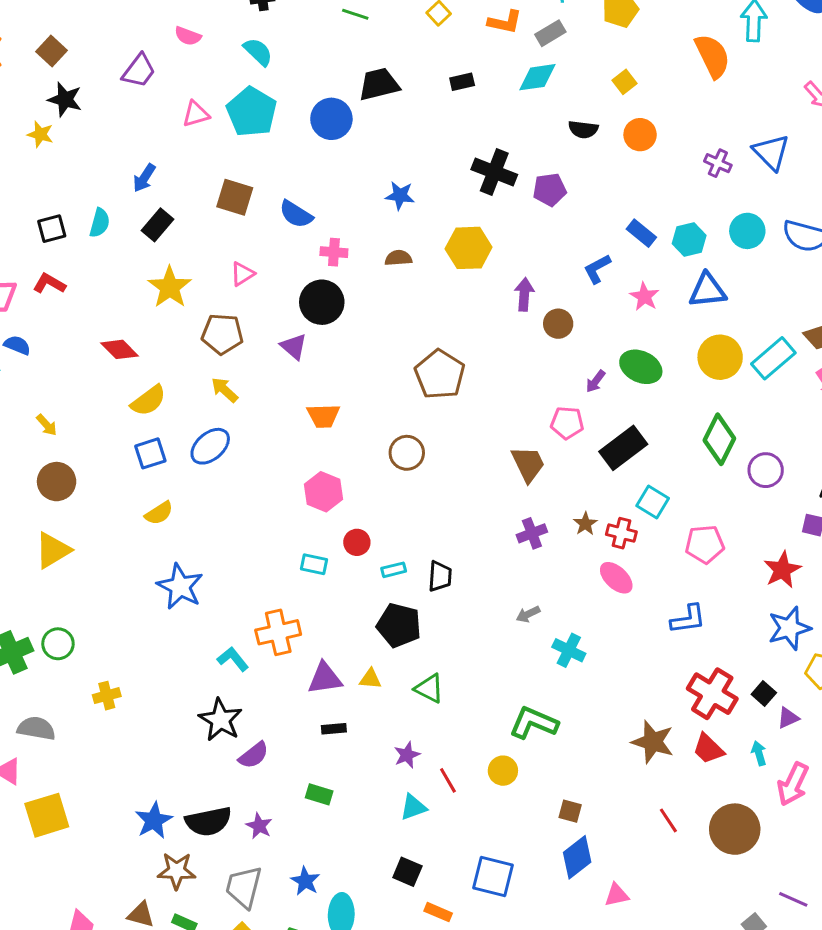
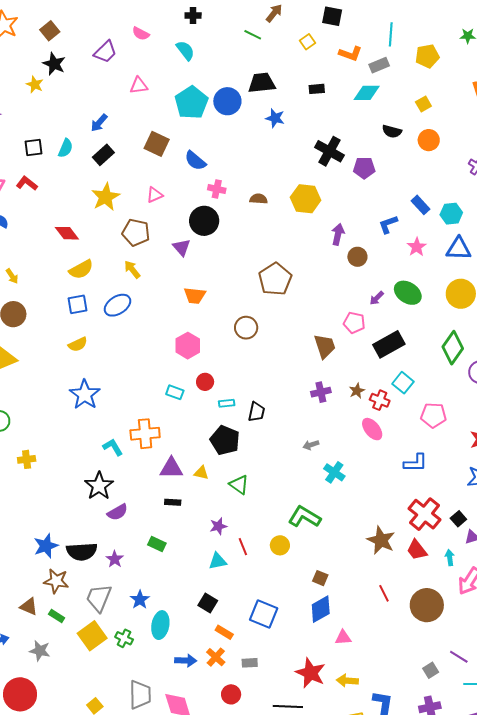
cyan pentagon: (252, 112) -> (191, 103), moved
blue star: (400, 196) -> (275, 118), moved

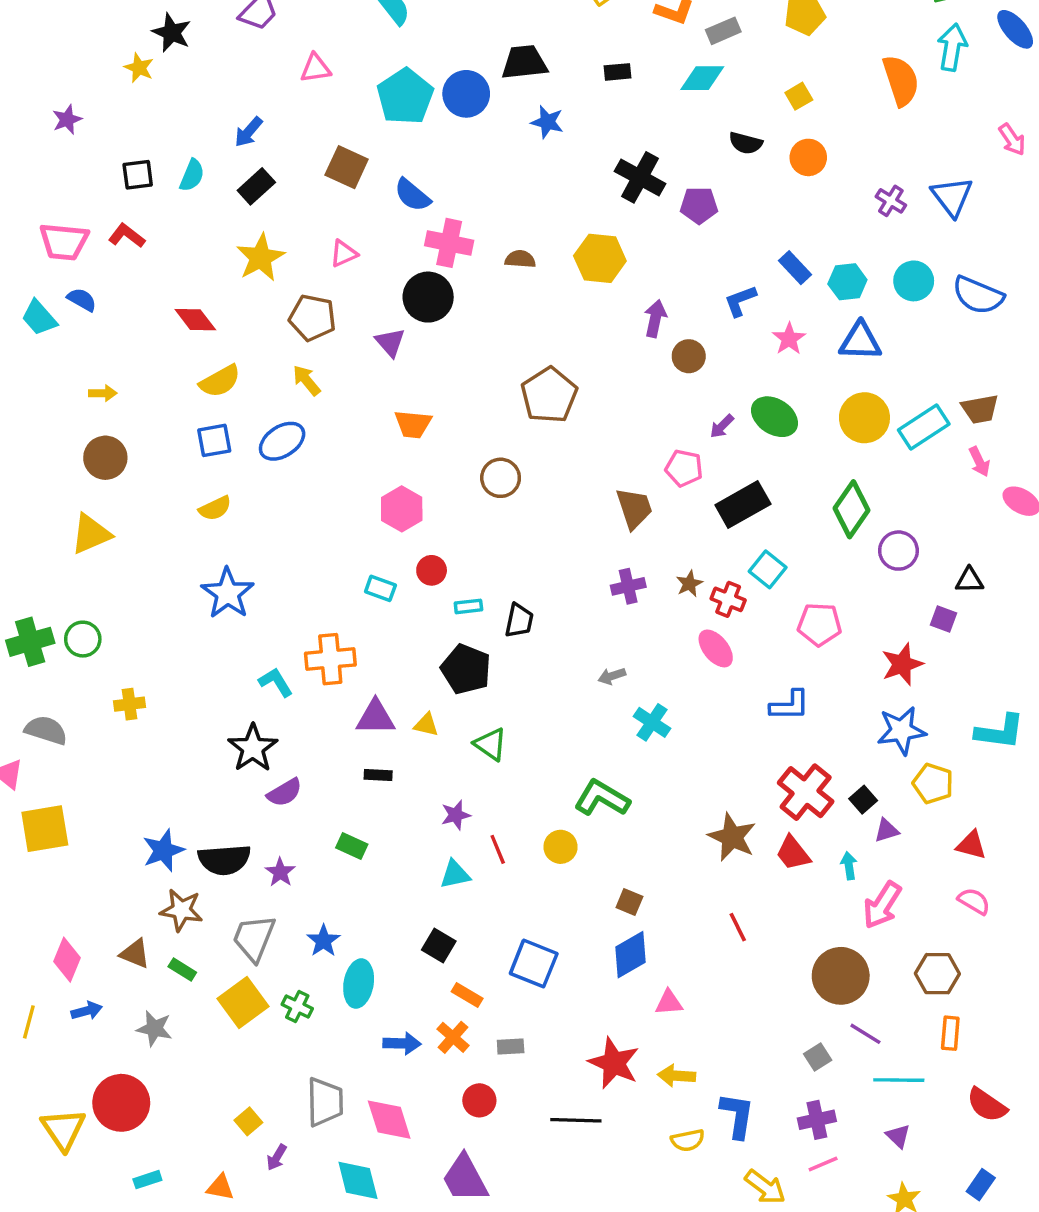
pink cross: (217, 189) -> (449, 243), size x1.5
yellow arrow: (12, 276) -> (103, 393), turned -56
brown circle: (427, 605) -> (841, 976), moved

